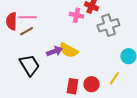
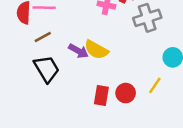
brown line: (26, 31) -> (43, 37), moved
purple arrow: (54, 51) -> (78, 51), turned 49

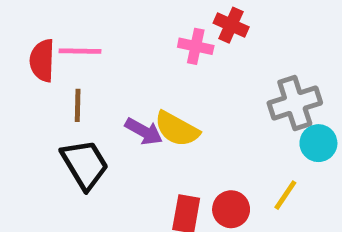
gray cross: (147, 18) -> (295, 103), moved
brown line: (43, 37) -> (78, 105), turned -60

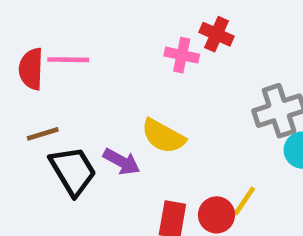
brown line: (78, 105) -> (43, 134), moved, turned 72
purple arrow: (144, 131) -> (122, 162), moved
yellow line: (285, 195) -> (244, 201), moved

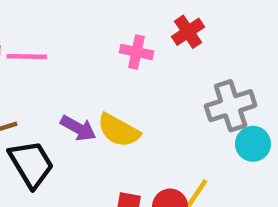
red cross: (217, 34) -> (188, 32), moved, turned 32
purple arrow: (122, 162) -> (78, 128), moved

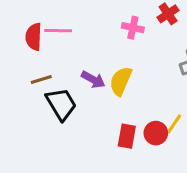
yellow semicircle: (119, 130) -> (121, 81), turned 84

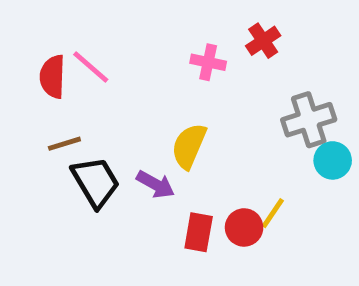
pink line: (58, 31) -> (91, 67), turned 40
purple arrow: (93, 80) -> (155, 184), moved

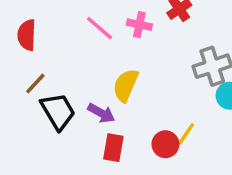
pink line: (91, 67) -> (100, 28), moved
brown line: (64, 144) -> (35, 84), turned -30
red rectangle: (199, 232) -> (113, 148), moved

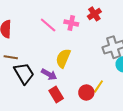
brown line: (35, 84) -> (11, 57), turned 56
red rectangle: (113, 148) -> (56, 95), turned -42

